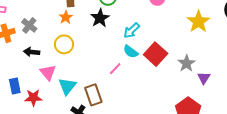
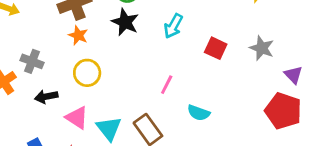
cyan semicircle: (131, 52) -> (199, 113), moved
red square: (156, 54) -> (216, 48), size x0.7
purple triangle: (204, 78) -> (293, 75), moved

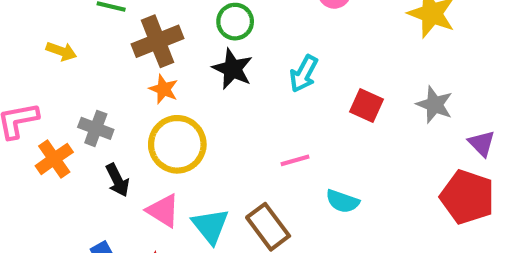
yellow circle: (87, 73) -> (177, 144), size x1.4
pink line: (167, 85) -> (295, 160), turned 48
black arrow: (46, 97) -> (117, 180), turned -105

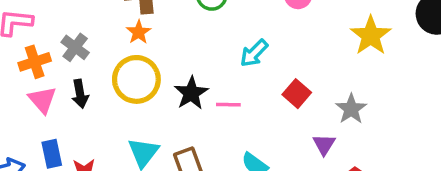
black star: (233, 69) -> (191, 93), moved
purple triangle: (482, 143) -> (324, 144), moved
pink line: (295, 160) -> (228, 105), moved
pink triangle: (163, 211) -> (42, 100), moved

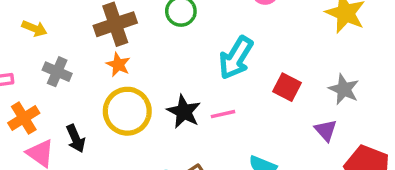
gray cross: (75, 47) -> (57, 72), moved
cyan arrow: (254, 53) -> (236, 58), size x1.4

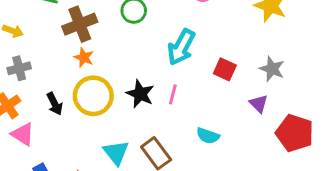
gray cross: (57, 72) -> (19, 68), moved, turned -35
pink line: (223, 114) -> (173, 94), turned -60
black arrow: (76, 138) -> (55, 104), moved

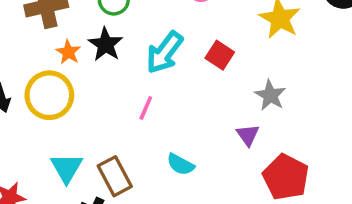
orange star: (84, 57) -> (68, 52), moved
red square: (225, 69) -> (220, 55), moved
black star: (140, 94) -> (106, 44), moved

